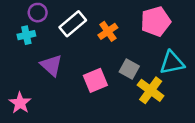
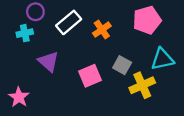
yellow cross: (151, 90) -> (142, 85), turned 30

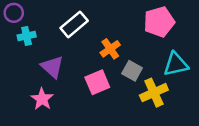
purple circle: (35, 12) -> (14, 13), moved
orange cross: (102, 30) -> (110, 49), moved
pink star: (19, 97) -> (42, 99), moved

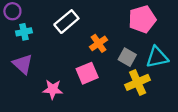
purple triangle: (52, 67) -> (23, 64), moved
gray square: (132, 71) -> (127, 57), moved
pink star: (42, 99) -> (53, 89), moved, turned -30

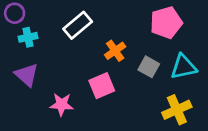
yellow cross: (138, 82) -> (177, 110), moved

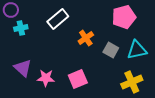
purple triangle: (27, 75) -> (23, 68), moved
pink square: (102, 86) -> (78, 79), moved

